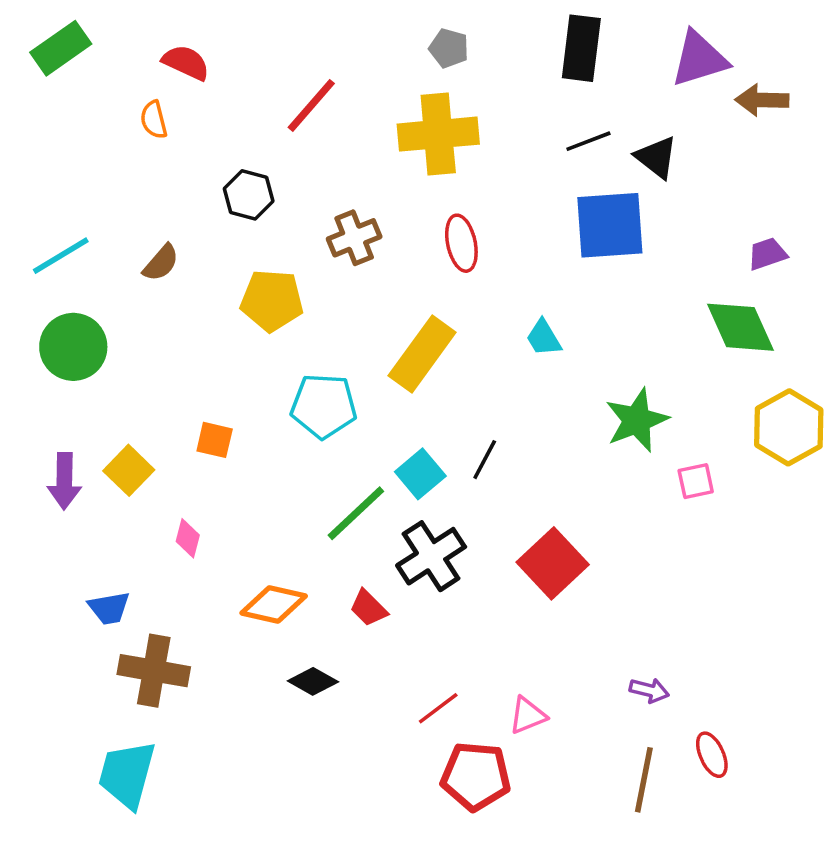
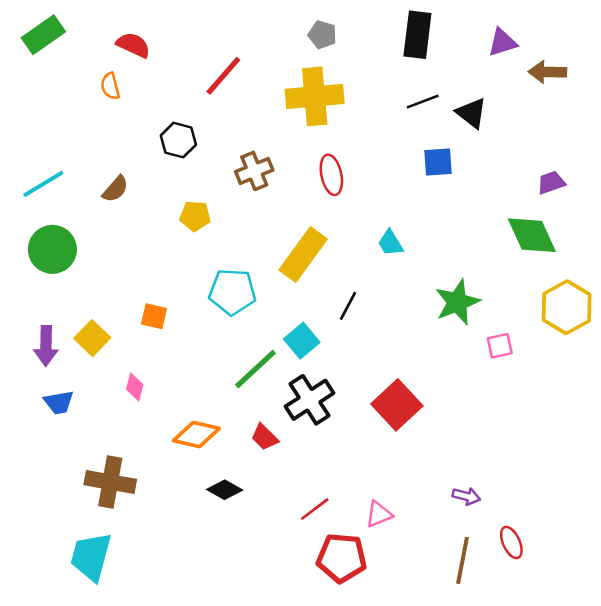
purple triangle: (699, 59) -> (502, 42), size x0.7
blue square: (610, 225) -> (438, 162), size x0.6
yellow pentagon: (272, 300) -> (195, 216), size x0.7
black line: (485, 460) -> (348, 306), moved
blue trapezoid: (109, 608) -> (59, 402), moved

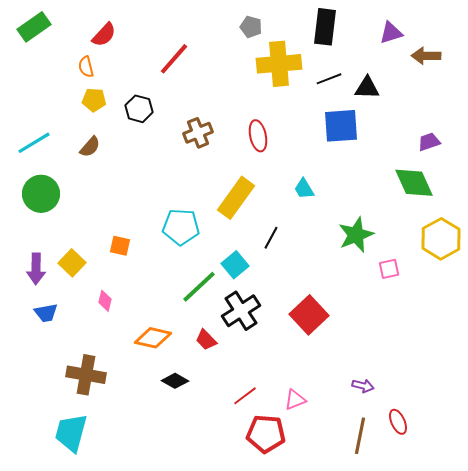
red semicircle: (133, 45) -> (104, 35), turned 108
yellow cross: (315, 96) -> (279, 64), moved
black triangle: (471, 113) -> (367, 88), turned -36
blue square: (438, 162) -> (341, 126), size x1.5
yellow pentagon: (195, 216) -> (94, 100), moved

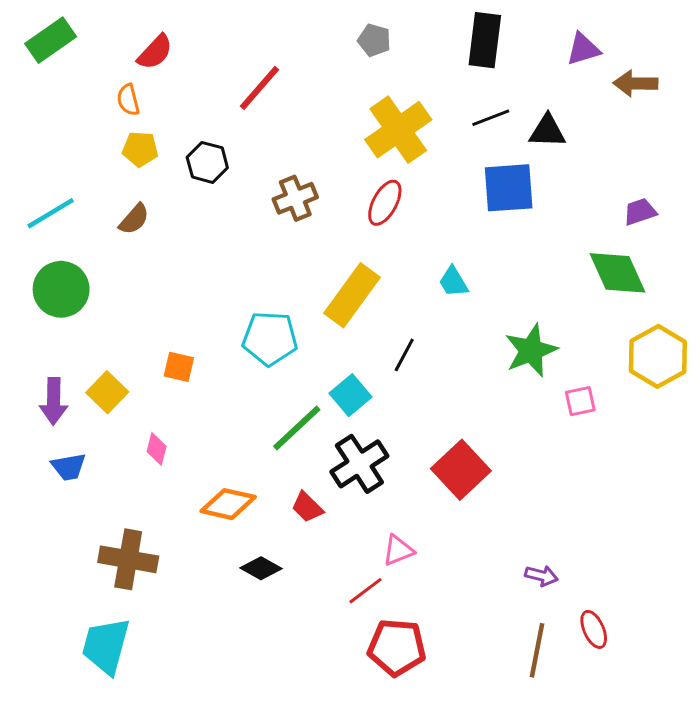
yellow cross: (279, 64) -> (398, 130), moved, turned -30
red ellipse: (258, 136) -> (385, 203), turned 40
pink triangle: (295, 400) -> (398, 550), moved

